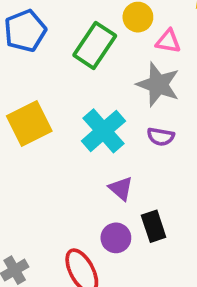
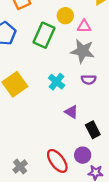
cyan cross: (104, 131) -> (57, 82), size x0.7
purple circle: (116, 238) -> (83, 155), moved

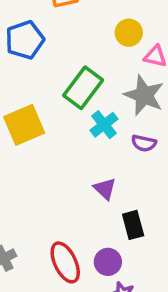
green rectangle: (44, 35) -> (83, 88), moved
cyan cross: (57, 82) -> (104, 125), moved

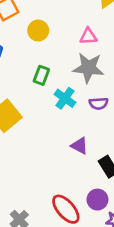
yellow circle: (129, 33) -> (38, 31), moved
green rectangle: (83, 88) -> (41, 75), size x0.6

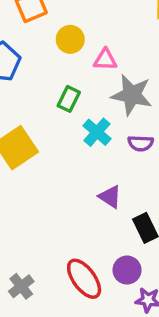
pink triangle: (88, 36) -> (105, 60), moved

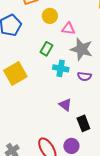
cyan cross: (97, 132) -> (61, 68), turned -35

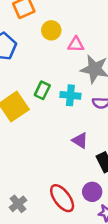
green rectangle: (47, 49) -> (42, 90), moved

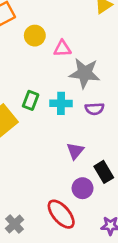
purple triangle: (80, 140) -> (75, 151), turned 42
purple circle: (92, 192) -> (83, 188), moved

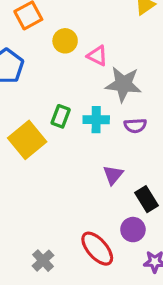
pink triangle: (62, 49) -> (97, 56), turned 30
purple circle: (83, 188) -> (133, 230), moved

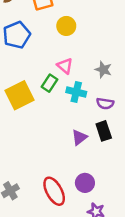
pink triangle: (97, 56) -> (65, 66), moved
gray star: (123, 84) -> (103, 70), size x0.6
black rectangle: (146, 199) -> (104, 131), moved

